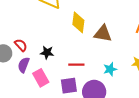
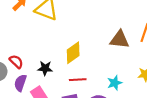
yellow diamond: (78, 22) -> (73, 53), moved, turned 50
brown triangle: (103, 34) -> (120, 40), moved

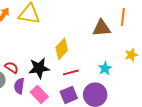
black star: (45, 68) -> (39, 68), size x1.5

